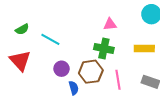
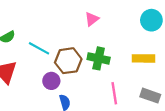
pink triangle: (110, 24) -> (92, 19), moved, turned -32
brown hexagon: (91, 72) -> (68, 61), moved

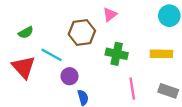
cyan line: (39, 48) -> (52, 55), moved
brown hexagon: (68, 61) -> (82, 32), moved

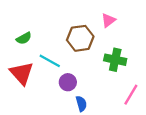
pink line: (132, 89) -> (131, 95), turned 40

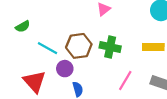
brown hexagon: (80, 38) -> (79, 46), moved
red triangle: (22, 73) -> (35, 82), moved

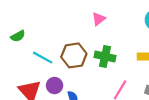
purple circle: (65, 69) -> (54, 86), moved

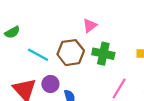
pink triangle: (99, 19) -> (90, 26), moved

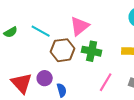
pink triangle: (90, 26) -> (80, 26), size x1.5
cyan line: (38, 55) -> (41, 31), moved

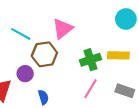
green cross: (92, 51) -> (91, 60), moved, turned -30
purple circle: (45, 78) -> (25, 74), moved

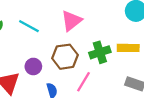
brown hexagon: (44, 54) -> (65, 57), moved
pink line: (91, 89) -> (84, 82), moved

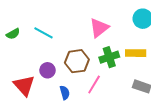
pink triangle: (72, 21) -> (99, 28), moved

